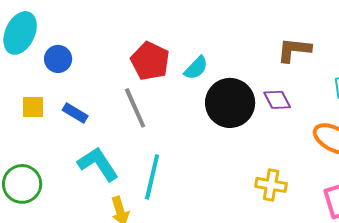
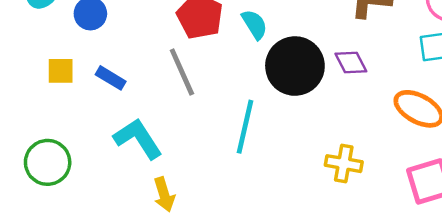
cyan semicircle: (196, 68) -> (255, 24), turned -76
cyan line: (152, 177) -> (245, 127), moved

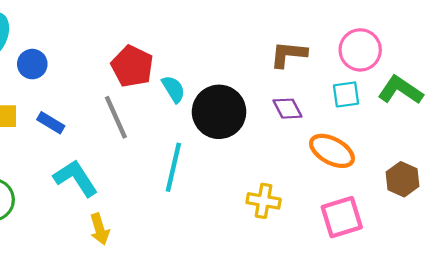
cyan semicircle: (255, 24) -> (173, 89), moved
purple diamond: (351, 62) -> (287, 109), moved

